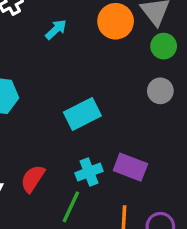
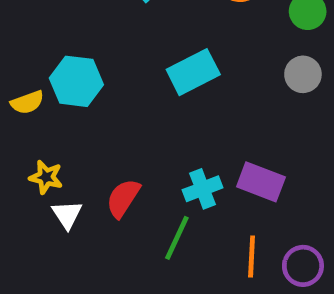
cyan rectangle: (82, 114) -> (193, 72), moved

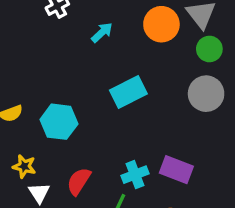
gray circle: (303, 74) -> (206, 94), size x1.4
cyan hexagon: (76, 81) -> (59, 122), moved

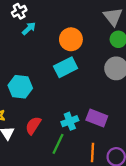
orange circle: (161, 24) -> (71, 39), moved
cyan arrow: (102, 32) -> (29, 29), moved

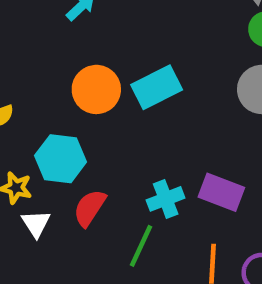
orange circle: (71, 39) -> (96, 89), moved
cyan hexagon: (20, 87) -> (61, 159), moved

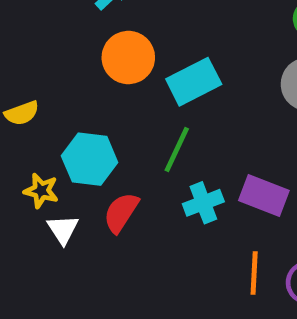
orange circle: (96, 89) -> (128, 58), moved
green line: (141, 246) -> (177, 150), moved

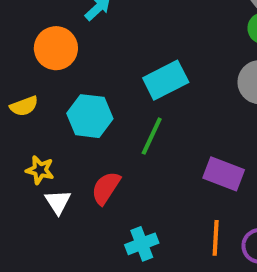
orange circle: (128, 58) -> (56, 48), moved
cyan hexagon: (90, 159) -> (90, 116), moved
cyan cross: (203, 203) -> (142, 244), moved

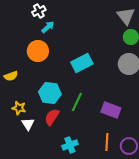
orange circle: (56, 48) -> (38, 51), moved
cyan hexagon: (90, 116) -> (50, 93), moved
green line: (152, 136) -> (77, 102), moved

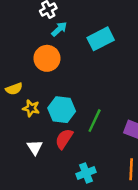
cyan rectangle: (82, 63) -> (101, 39), moved
yellow star: (19, 108) -> (31, 108), moved

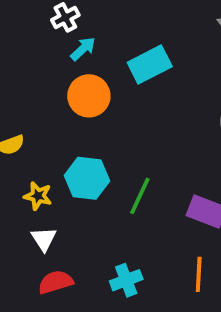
orange circle: (47, 58) -> (89, 96), moved
yellow star: (31, 108) -> (38, 196), moved
red semicircle: (64, 139) -> (56, 282), moved, turned 40

